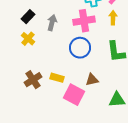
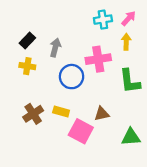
pink cross: (84, 21) -> (98, 59), moved
yellow cross: (28, 39) -> (27, 66), turned -32
blue circle: (80, 48) -> (72, 77), moved

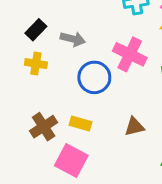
gray arrow: (55, 47) -> (73, 39), turned 90
pink cross: (98, 59) -> (130, 54), turned 35
pink square: (81, 131) -> (71, 160), moved

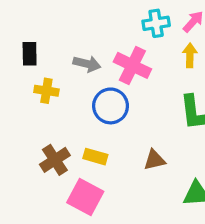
black rectangle: (36, 30) -> (30, 54), moved, turned -45
pink cross: (130, 54) -> (132, 65), moved

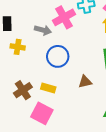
pink cross: (132, 65) -> (64, 17), moved, turned 35
brown triangle: (154, 160) -> (85, 82), moved

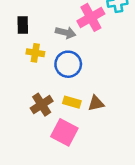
blue circle: (58, 56) -> (68, 64), moved
brown triangle: (85, 82) -> (96, 103), moved

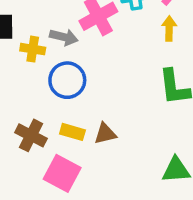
yellow cross: (35, 53) -> (33, 49), moved
brown cross: (42, 105) -> (31, 135), turned -30

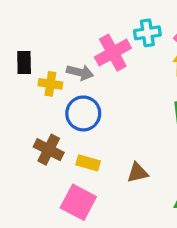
brown triangle: (105, 134) -> (138, 173), moved
brown cross: (31, 135) -> (49, 150), moved

